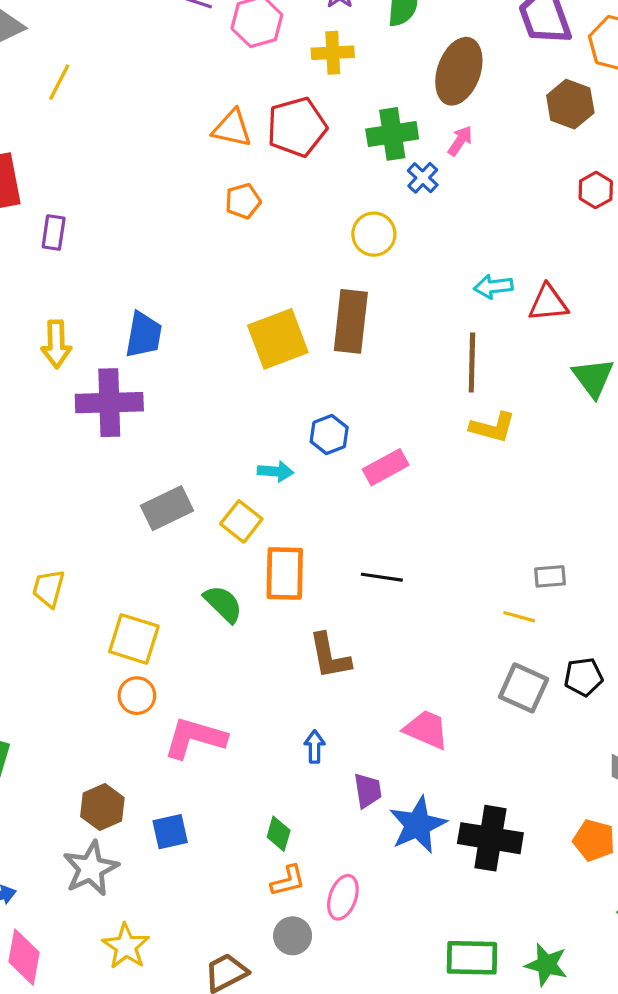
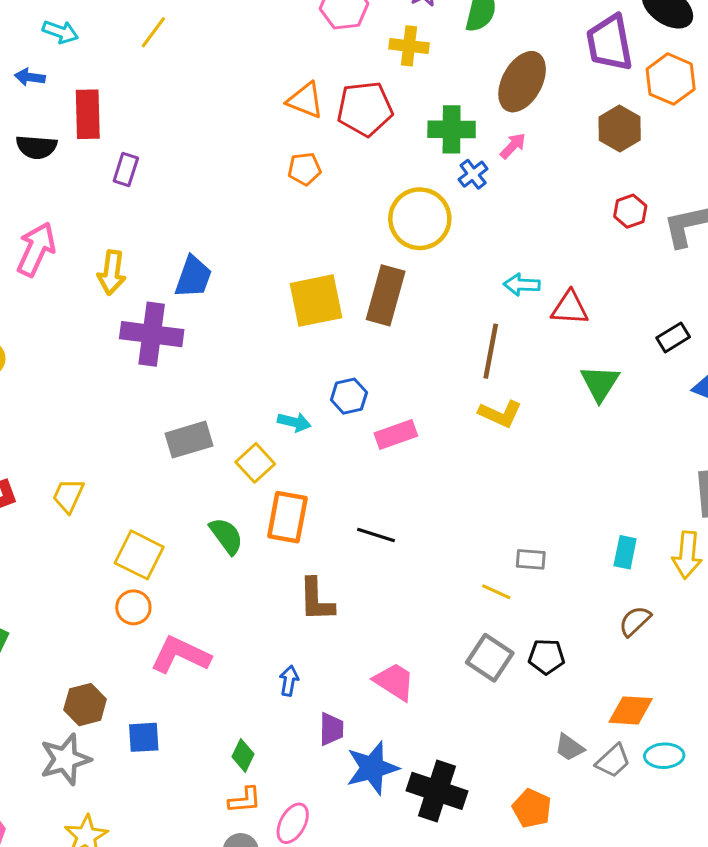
yellow circle: (374, 234) -> (420, 219), size x1.5

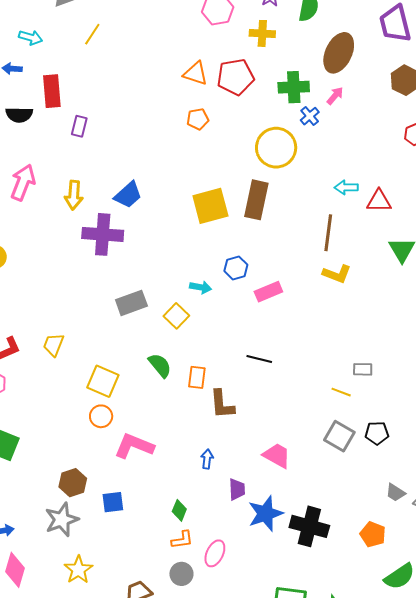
blue trapezoid: (193, 277) -> (128, 195), turned 32
orange rectangle: (287, 517) -> (197, 377), moved, size x0.7

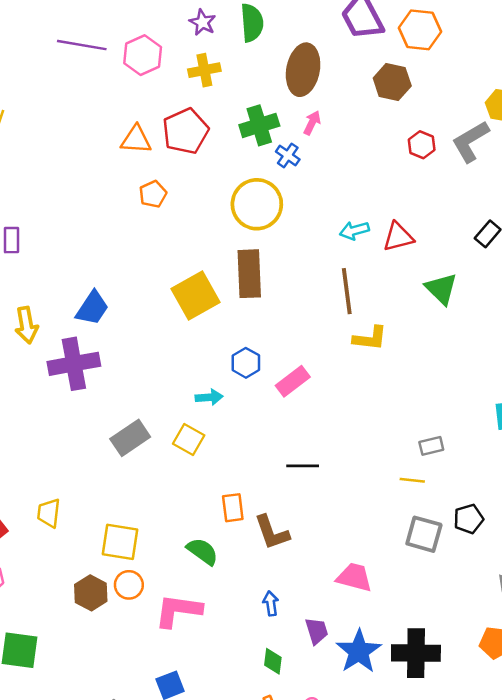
green semicircle: (160, 365) -> (202, 551), moved
brown hexagon: (73, 483) -> (91, 593), moved
green diamond: (179, 510) -> (273, 661), moved

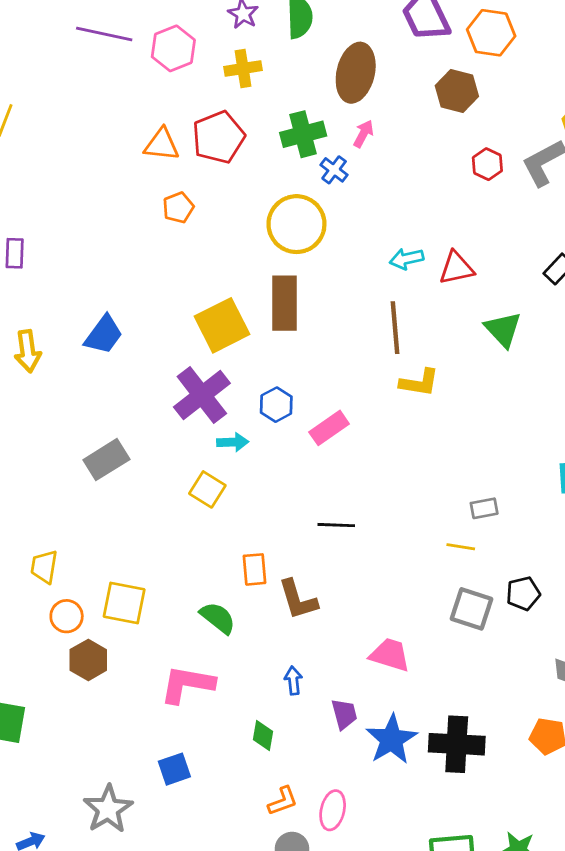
purple cross: (74, 364) -> (202, 395), moved, turned -30
gray rectangle: (130, 438) -> (106, 460), moved
orange circle: (129, 585) -> (67, 616), moved
green diamond: (273, 661) -> (263, 735), moved

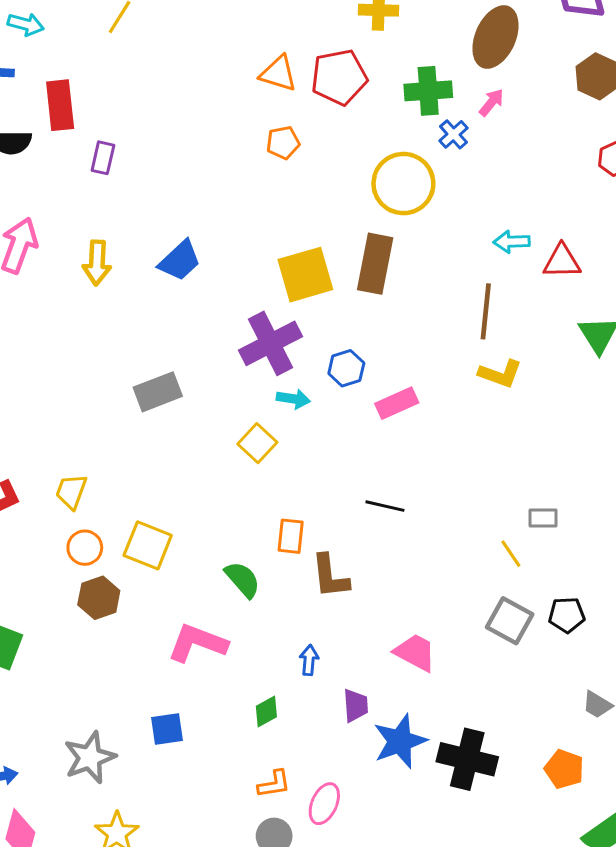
yellow line: (461, 547) -> (511, 554), turned 36
green diamond: (263, 735) -> (266, 711), turned 40

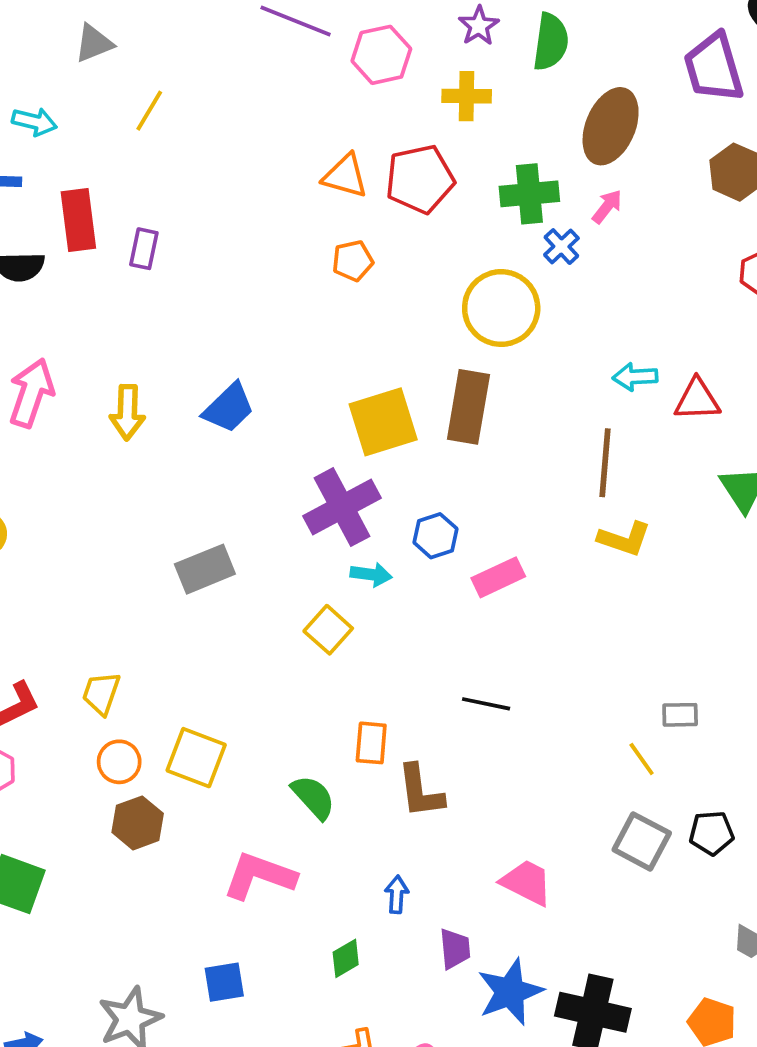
purple rectangle: (103, 158) -> (144, 249), moved

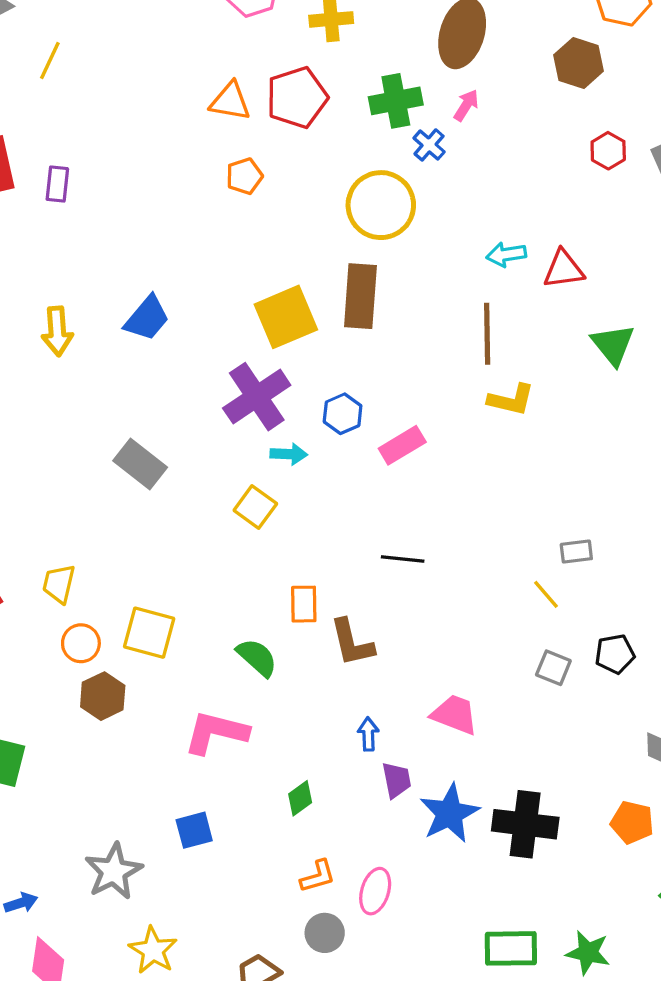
gray rectangle: (205, 569) -> (140, 464), turned 66
gray square: (642, 841) -> (553, 668), size x0.7
blue arrow: (397, 894) -> (368, 734), moved

